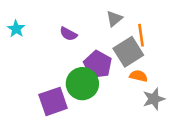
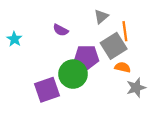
cyan star: (16, 29) -> (14, 39), moved
purple pentagon: (98, 64) -> (87, 57), turned -30

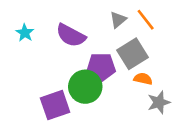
purple semicircle: (61, 30) -> (71, 35), size x1.6
orange line: (125, 31) -> (146, 20), moved, turned -30
cyan star: (14, 39) -> (25, 33), moved

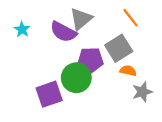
gray triangle: (118, 20) -> (81, 19), moved, size x1.5

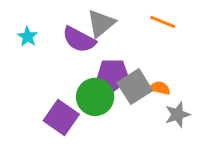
orange line: (130, 18) -> (163, 22), turned -30
gray square: (119, 48) -> (135, 87), moved
purple square: (49, 94) -> (61, 117), turned -36

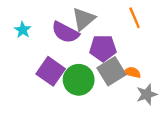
orange line: (163, 22) -> (135, 18), turned 45
purple pentagon: (113, 75) -> (103, 48), moved
purple square: (61, 117) -> (51, 71), moved

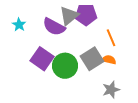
orange line: (135, 18) -> (111, 38), moved
purple pentagon: (103, 48) -> (86, 15), moved
gray star: (147, 94) -> (111, 90), moved

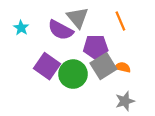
purple pentagon: (86, 15) -> (96, 47), moved
gray triangle: (69, 16) -> (78, 18), turned -30
orange line: (111, 38) -> (120, 21), moved

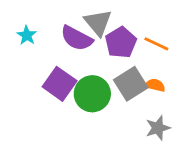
orange line: (120, 21) -> (156, 44), moved, turned -42
purple pentagon: (96, 47) -> (121, 42), moved, turned -30

